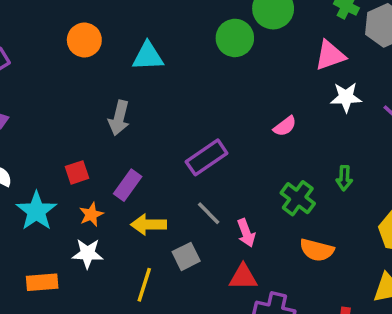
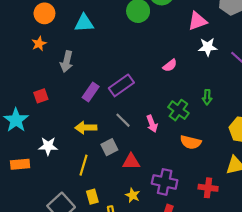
purple rectangle: (128, 185) -> (91, 92), moved
orange star: (91, 214) -> (39, 44), moved
pink arrow: (246, 233) -> (152, 124), moved
red triangle: (243, 277) -> (131, 162), moved

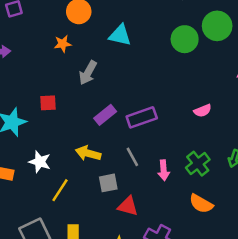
yellow line: (84, 165) -> (60, 190), moved

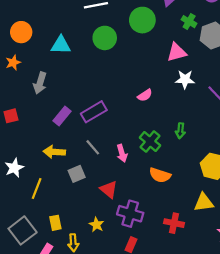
green circle: (185, 39) -> (105, 38), moved
white star: (40, 162) -> (14, 168), turned -30
red triangle: (128, 206) -> (109, 190), moved, turned 36

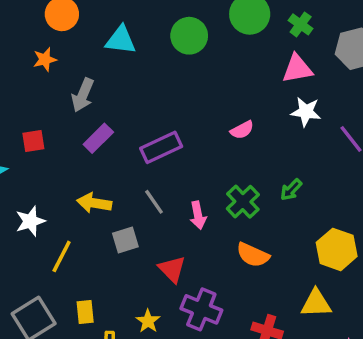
green cross: (189, 22) -> (301, 24), moved
purple rectangle: (62, 116) -> (98, 138), moved
green arrow: (180, 131) -> (291, 190), turned 32

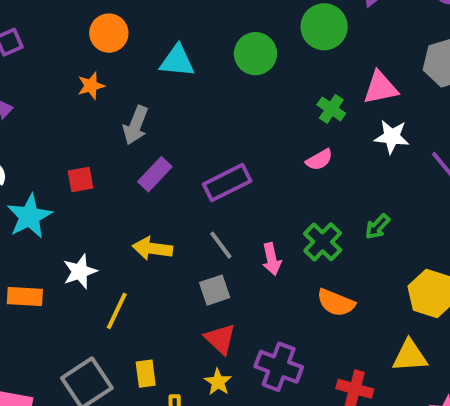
green cross: (301, 24) -> (331, 109), moved
gray square: (125, 240) -> (215, 290), moved
red triangle: (172, 269) -> (220, 339), moved

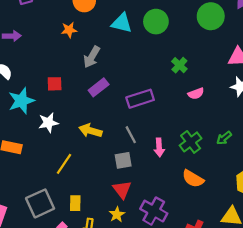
green circle: (255, 54) -> (156, 22), moved
green cross: (331, 109) -> (179, 65), moved
white star: (80, 271) -> (48, 123), moved

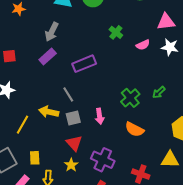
gray arrow: (92, 57) -> (52, 32), moved
pink semicircle: (196, 94) -> (143, 45), moved
yellow arrow: (90, 131) -> (49, 112), moved
gray line: (131, 135) -> (68, 94), moved
pink arrow: (159, 147) -> (100, 116), moved

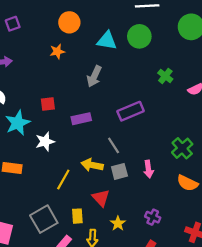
purple rectangle: (48, 57) -> (81, 119), moved, turned 30
red triangle: (74, 143) -> (101, 198), moved
purple cross: (103, 160) -> (153, 217), size x0.6

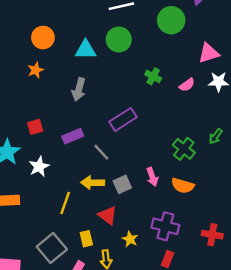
gray line: (114, 145) -> (101, 152), moved
orange semicircle: (187, 183) -> (183, 186), moved
purple cross: (153, 217) -> (165, 226), size x1.6

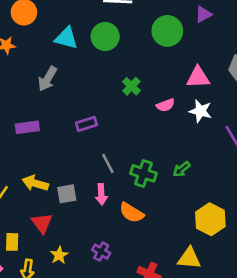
purple rectangle: (123, 119) -> (86, 124), size x0.7
green cross: (184, 149) -> (143, 173), turned -35
gray line: (101, 152) -> (108, 163), moved
purple cross: (165, 226) -> (101, 252), size x0.6

